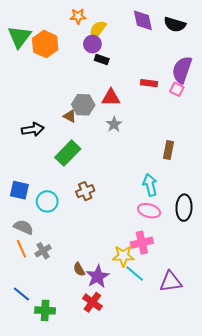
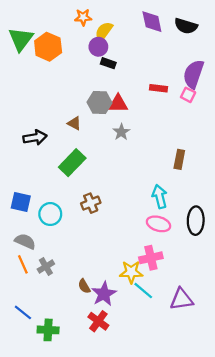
gray hexagon: (83, 105) -> (99, 103), moved

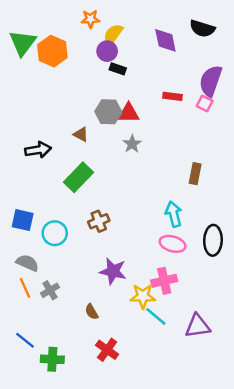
purple diamond: (152, 22) -> (165, 40), moved
purple star: (104, 294) -> (113, 271), moved, turned -30

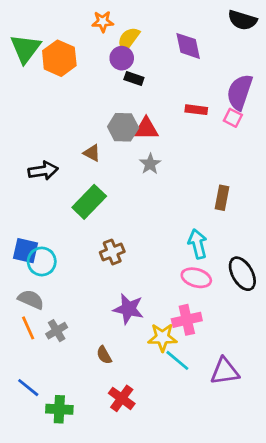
black semicircle: (202, 29) -> (242, 20), moved
cyan circle: (55, 233) -> (42, 261), moved
black ellipse: (213, 240) -> (242, 274), turned -32

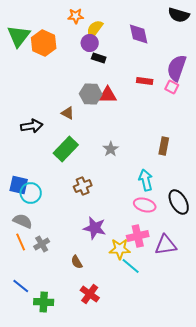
gray star: (150, 164) -> (111, 149), moved
purple triangle: (225, 371) -> (166, 245), moved

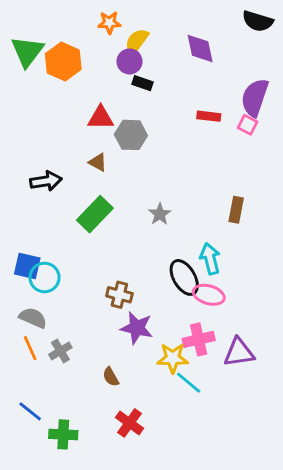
red triangle: (108, 95) -> (101, 118), moved
brown cross: (83, 186) -> (119, 295), moved, turned 36
black ellipse: (179, 202) -> (184, 277), moved

